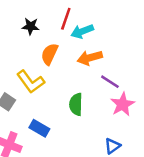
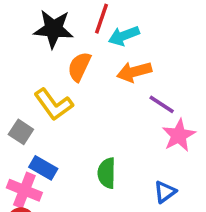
black star: (31, 26) -> (54, 29), size x1.6
green semicircle: (76, 104) -> (107, 173), moved
blue rectangle: (39, 128) -> (43, 168), moved

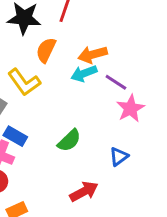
cyan arrow: (124, 36) -> (84, 73), moved
green semicircle: (107, 173) -> (69, 141), turned -135

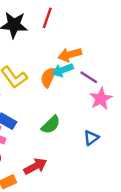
orange semicircle: (46, 50) -> (48, 77), moved
red arrow: (84, 192) -> (35, 166), moved

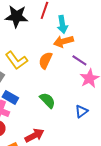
cyan arrow: (63, 70) -> (62, 24), moved, turned -78
green semicircle: (51, 125) -> (47, 100), turned -90

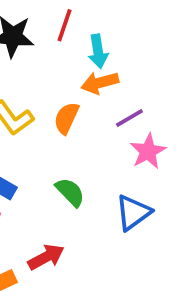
purple line: (79, 60) -> (129, 118), turned -63
blue triangle: (81, 111) -> (133, 213), size x1.5

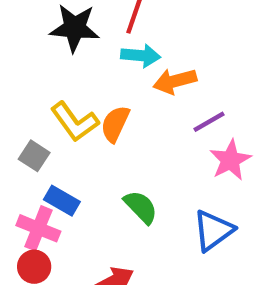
cyan arrow: (98, 51) -> (141, 56), moved, turned -76
orange semicircle: (66, 118) -> (115, 124), moved

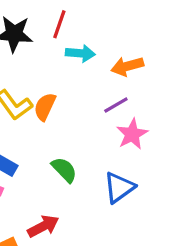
cyan arrow: (141, 56) -> (80, 53), moved
orange arrow: (175, 81) -> (127, 66), moved

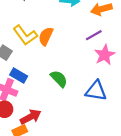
blue triangle: (119, 187) -> (96, 91), turned 45
red arrow: (43, 226) -> (31, 117), moved

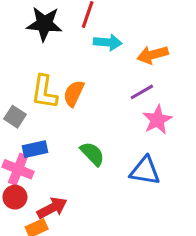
yellow L-shape: (25, 35) -> (44, 92), turned 45
blue rectangle: (19, 75) -> (35, 149), turned -42

